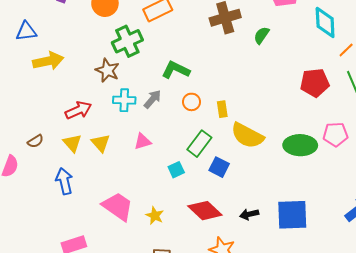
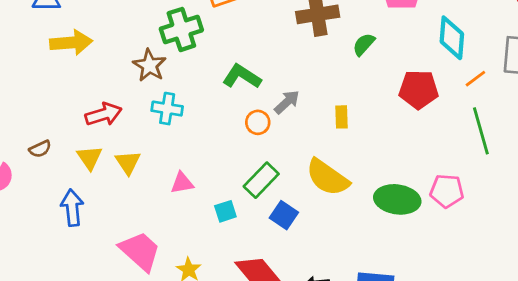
red pentagon: (315, 83) -> (419, 89), moved
gray arrow: (153, 99) -> (287, 102), moved
yellow rectangle: (222, 109) -> (341, 117), moved
pink triangle: (143, 141) -> (182, 183), moved

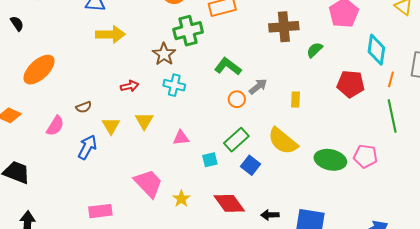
orange line: (475, 79) -> (391, 79), turned -42
red arrow: (104, 114) -> (130, 86), size x0.7
yellow triangle: (90, 158) -> (111, 126), moved
blue arrow: (72, 208) -> (87, 147), moved, turned 30

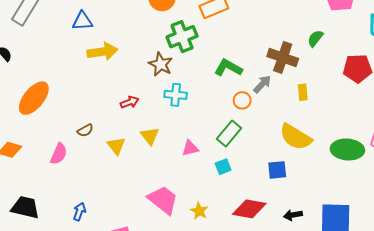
brown cross: (284, 27) -> (283, 57), moved, turned 32
green rectangle: (236, 140) -> (229, 133), moved
blue arrow: (87, 147) -> (79, 212), moved, size x0.7
blue square: (251, 165) -> (277, 170), moved, turned -36
red diamond: (229, 203) -> (249, 209), turned -36

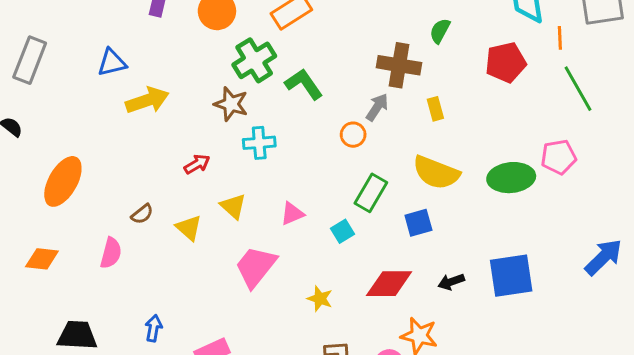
green L-shape: (228, 68) -> (304, 84), moved, turned 36
green rectangle: (229, 133) -> (371, 193), moved
pink trapezoid: (163, 200) -> (256, 267), moved, turned -80

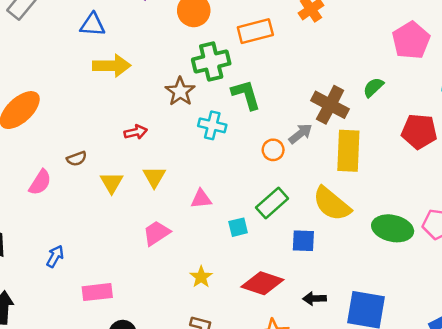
yellow rectangle: (435, 109) -> (348, 151), size x2.0
cyan cross: (259, 143) -> (212, 125), moved
pink trapezoid: (256, 267) -> (156, 233), size x0.7

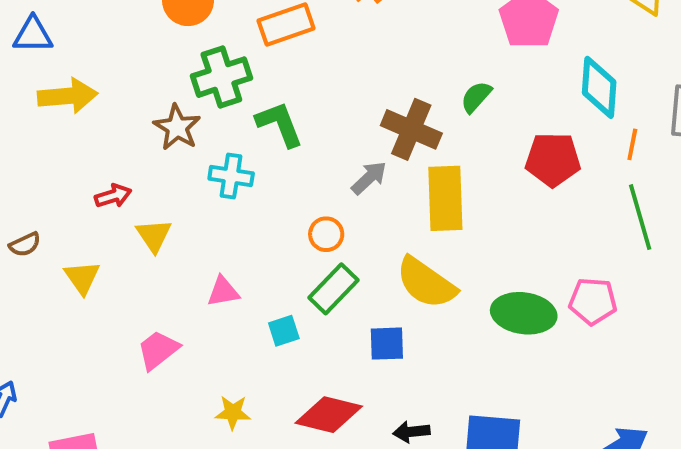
orange circle: (273, 150) -> (326, 234), moved
yellow triangle: (154, 177) -> (154, 235), moved
yellow star: (201, 277) -> (233, 412), turned -30

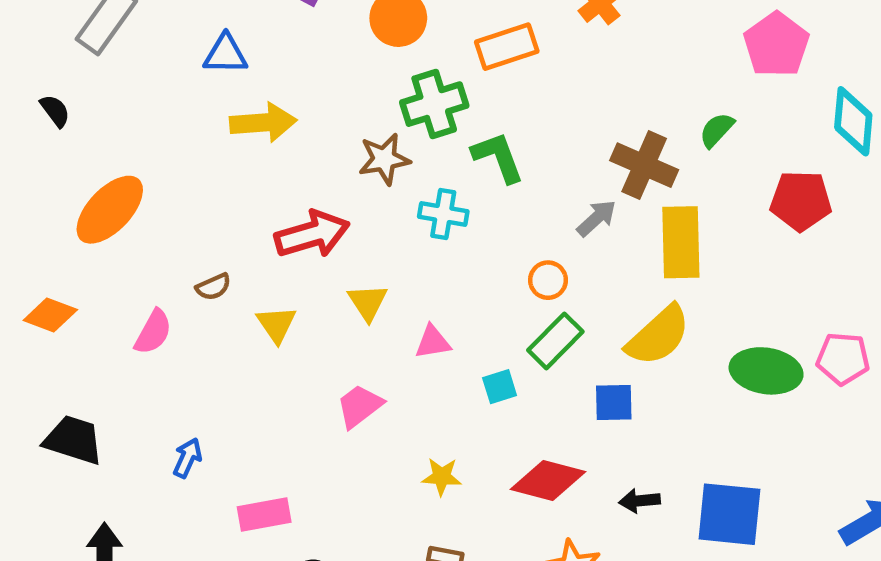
brown star: (177, 127) -> (384, 159), turned 30
red arrow: (113, 196) -> (312, 234), size x1.8
yellow triangle: (154, 235) -> (368, 302), moved
yellow semicircle: (426, 283) -> (658, 336), turned -78

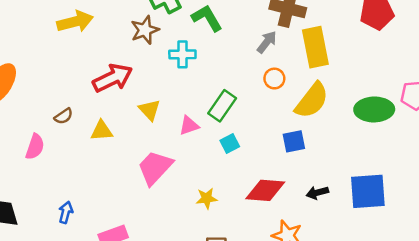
orange circle: (548, 280) -> (274, 79), moved
yellow triangle: (276, 324) -> (102, 131), turned -50
green rectangle: (555, 341) -> (222, 106), moved
pink trapezoid: (360, 406) -> (155, 168), size x1.4

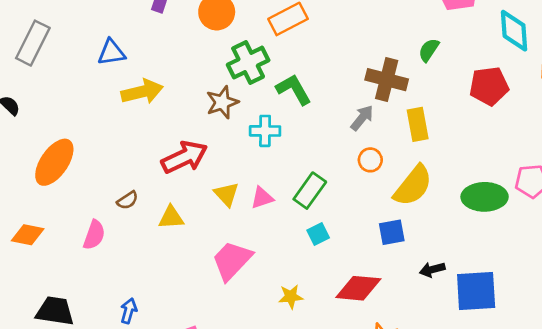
yellow rectangle: (315, 47) -> (418, 124), size x0.7
pink triangle: (189, 126) -> (262, 198), moved
black arrow: (317, 193) -> (432, 270), moved

